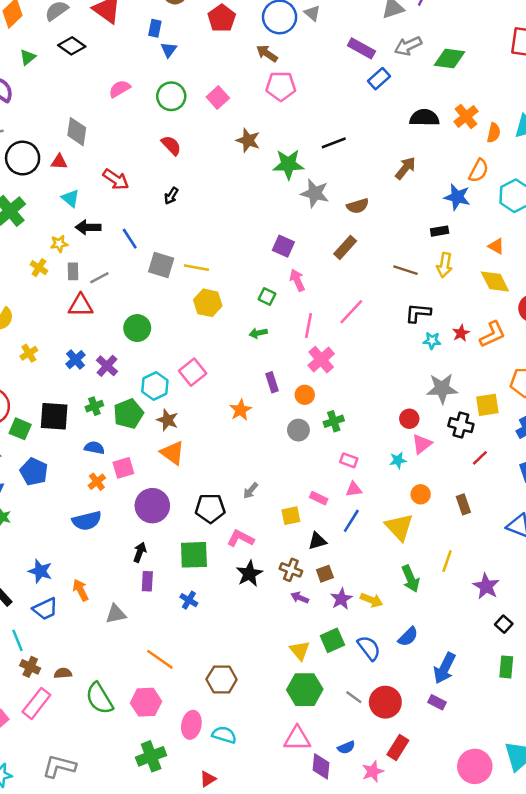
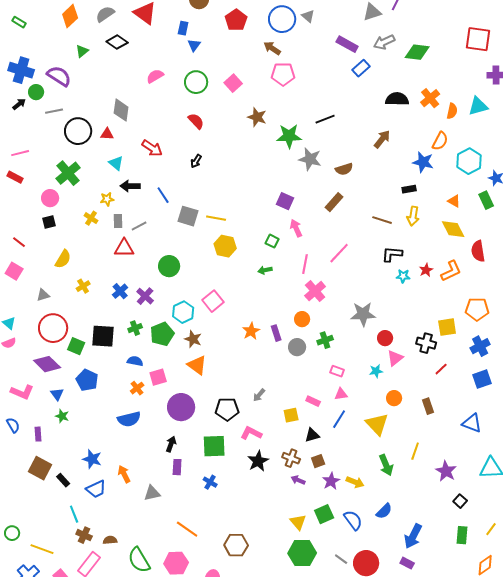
purple rectangle: (272, 382) -> (276, 333), moved
gray star: (442, 389) -> (363, 314), moved

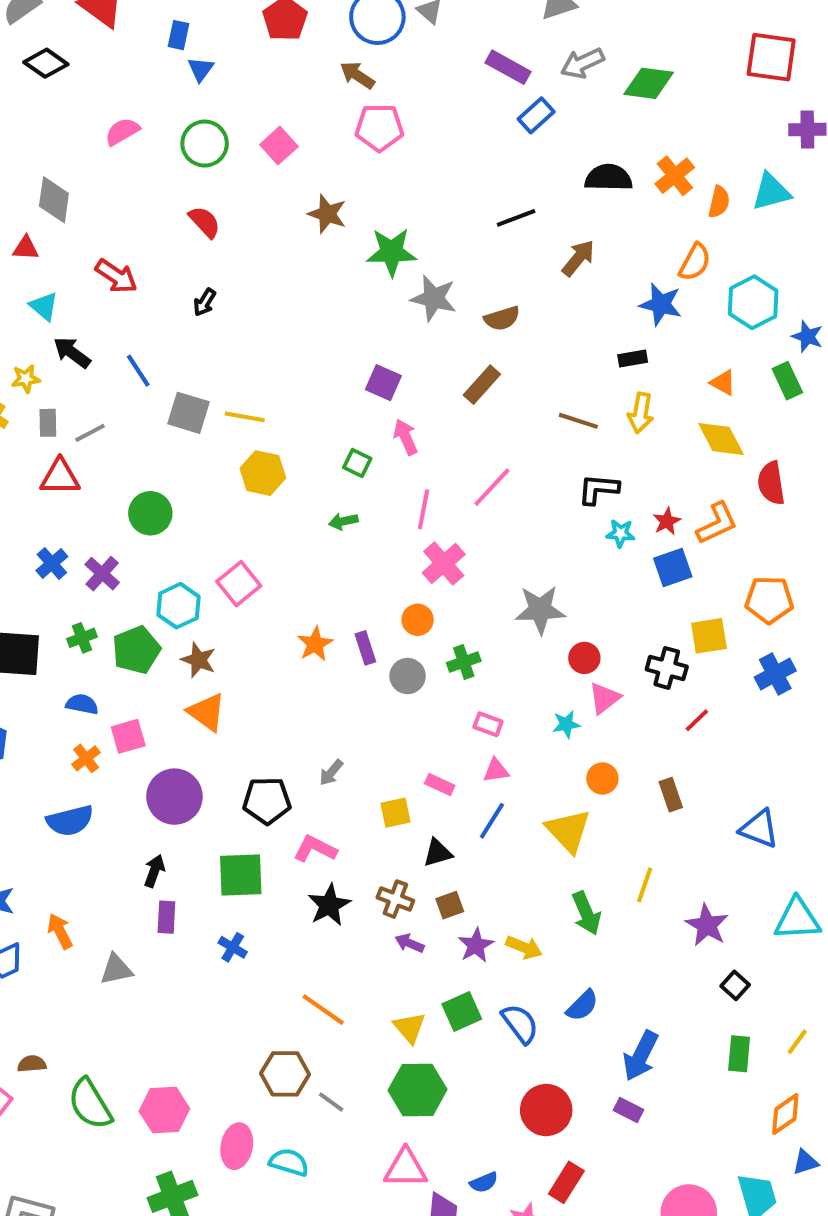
black line: (325, 119) -> (516, 218), moved
black arrow: (130, 186) -> (72, 353), turned 36
blue square: (482, 379) -> (673, 568), moved
orange line: (187, 529) -> (323, 1010), moved
gray line: (341, 559) -> (331, 1102), moved

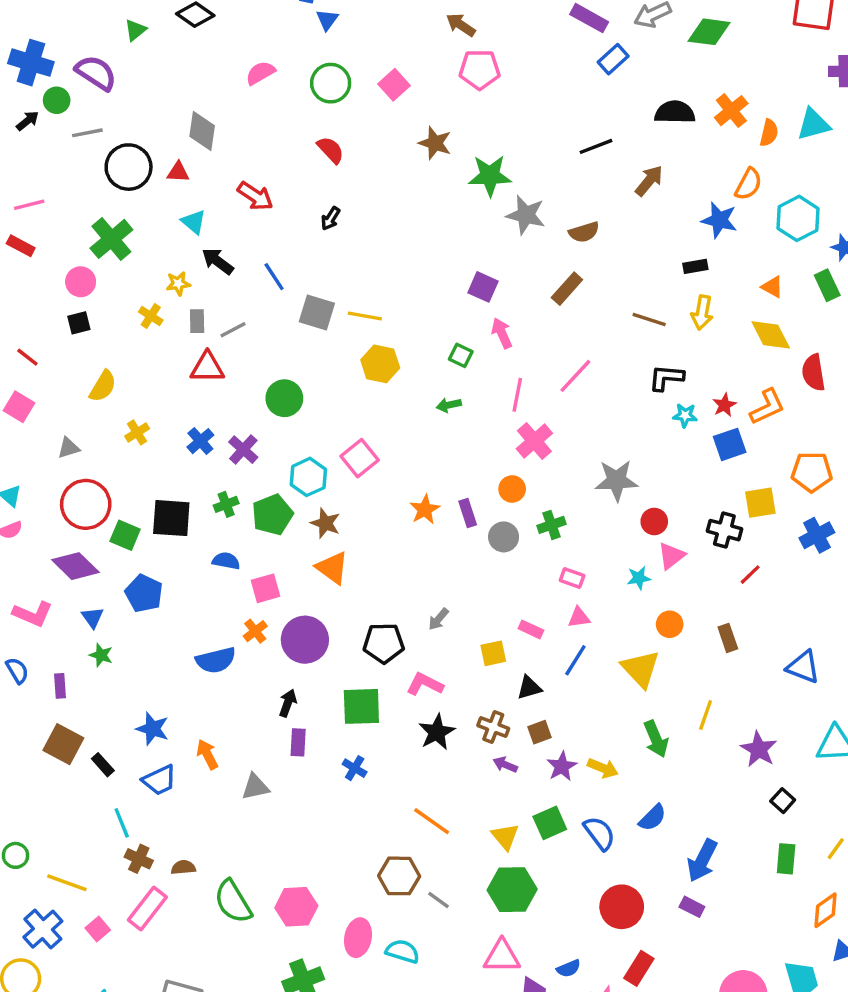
orange cross: (86, 758) -> (255, 631), moved

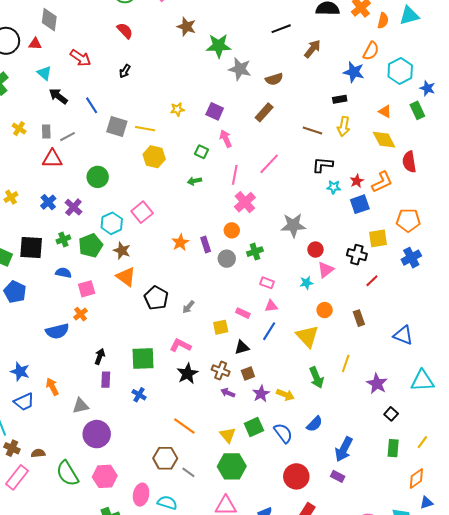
yellow star: (178, 283) -> (177, 109), moved
purple circle: (305, 640) -> (97, 434), moved
black pentagon: (384, 643) -> (156, 298), moved, turned 30

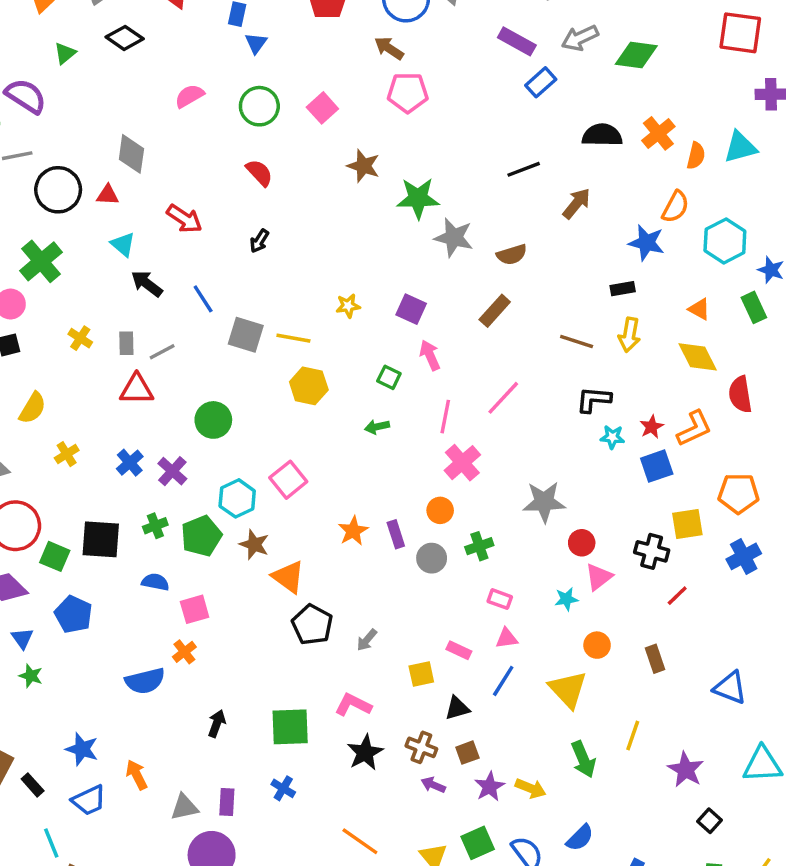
orange triangle: (126, 277) -> (288, 577), moved
purple rectangle: (106, 380) -> (227, 802), moved

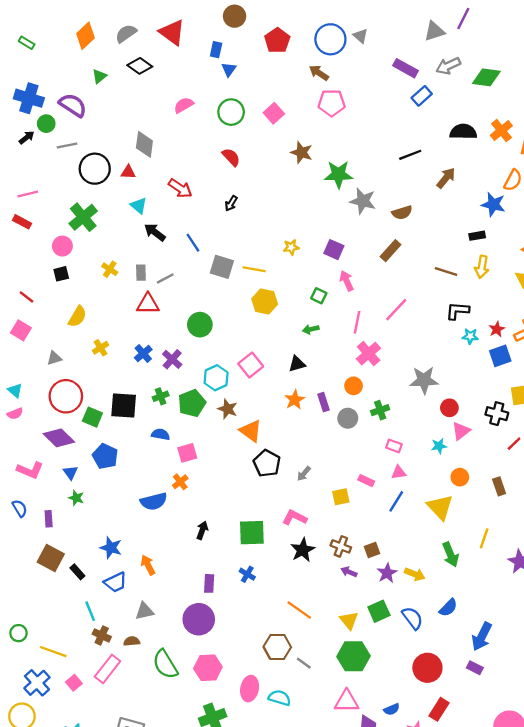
black triangle: (457, 708) -> (297, 364), moved
gray triangle: (184, 807) -> (144, 611), moved

